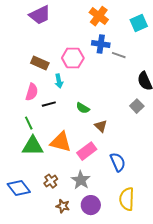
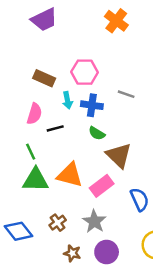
blue cross: (101, 44) -> (92, 105), moved
gray line: (119, 55) -> (126, 94), moved
brown triangle: (101, 126) -> (119, 155), size x1.6

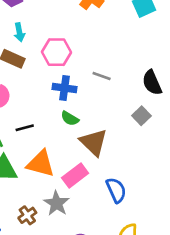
cyan arrow: (67, 100) -> (19, 32), moved
black line: (55, 128) -> (25, 128), moved
gray star: (94, 221) -> (56, 203), moved

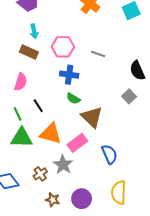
gray line: (102, 76) -> (98, 54), moved
black line: (25, 128) -> (38, 106), turned 72

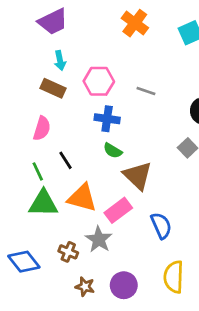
brown cross: (40, 174) -> (68, 252), turned -32

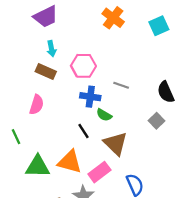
gray line: (146, 91) -> (121, 85), moved
green semicircle: (113, 151) -> (104, 115), moved
black line: (65, 160) -> (83, 131), moved
green line: (38, 171) -> (16, 137), moved

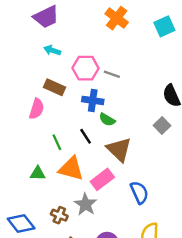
cyan arrow: (51, 49) -> (52, 50), turned 119
brown rectangle: (46, 72) -> (54, 87), moved
gray line: (121, 85) -> (112, 74), moved
green line: (16, 137) -> (57, 142), moved
green triangle: (38, 166) -> (38, 173), size x0.6

